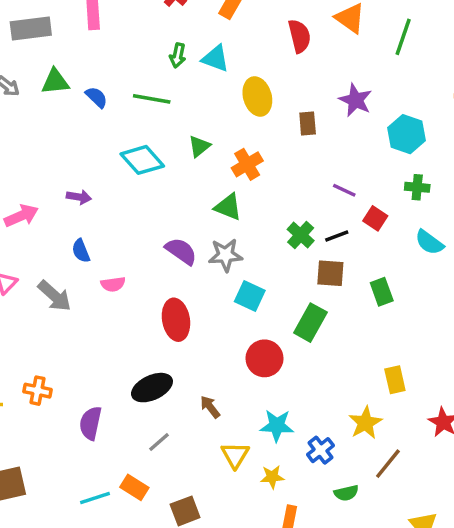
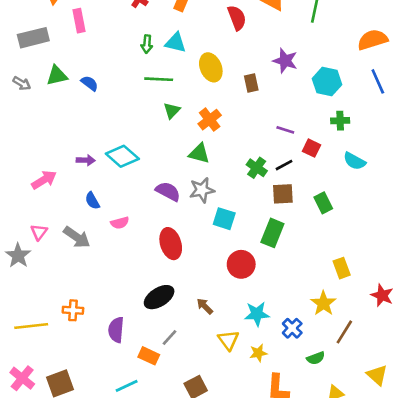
green line: (152, 99) -> (159, 79), moved
cyan diamond: (142, 160) -> (122, 156), moved
orange rectangle: (134, 487) -> (149, 356), moved

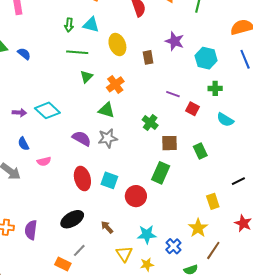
black line: (284, 165) -> (238, 181), moved
cyan square: (224, 219) -> (109, 180), moved
purple semicircle: (116, 330) -> (31, 230), moved

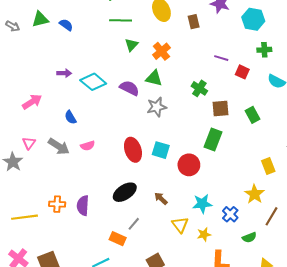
purple arrow: (19, 113) -> (64, 73), moved
purple semicircle: (82, 138) -> (129, 88), moved
pink semicircle: (44, 161) -> (88, 146), moved

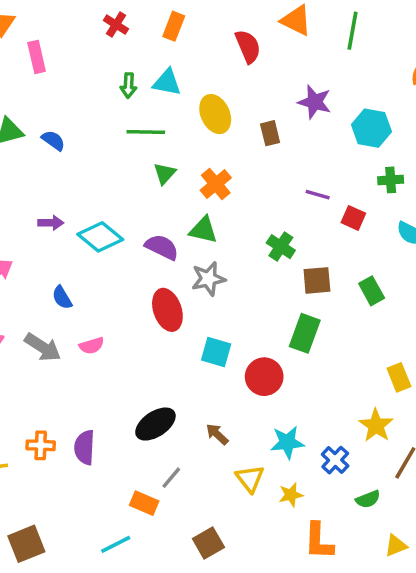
red ellipse: (133, 150) -> (167, 310), moved

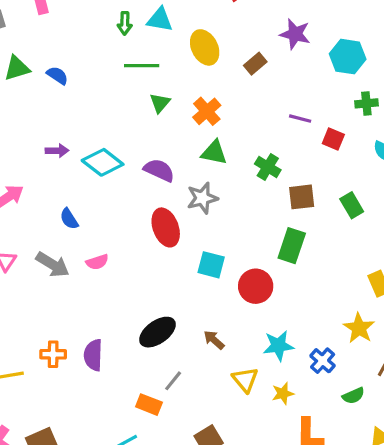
brown rectangle: (270, 133) -> (255, 64), turned 65
green triangle: (203, 230) -> (214, 153), moved

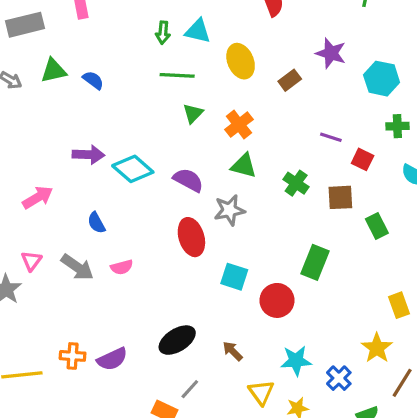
purple arrow: (57, 151) -> (88, 155), size x1.4
brown square: (302, 197) -> (340, 197), moved
purple semicircle: (93, 355) -> (112, 359), turned -120

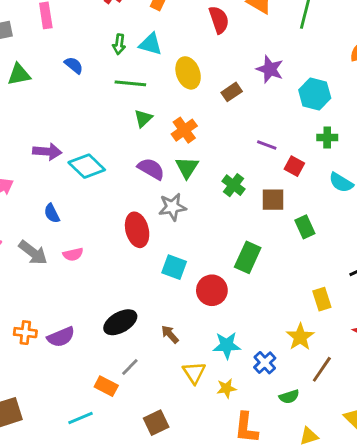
blue semicircle: (93, 80) -> (74, 65), moved
green triangle: (244, 166) -> (187, 167), turned 45
purple semicircle: (188, 180) -> (151, 169), moved

